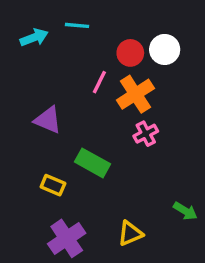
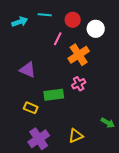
red circle: (130, 53) -> (73, 20), moved
pink line: (99, 82) -> (58, 39), moved
pink cross: (146, 134) -> (79, 84), moved
green rectangle: (92, 163) -> (54, 95), turned -36

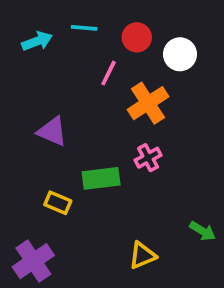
purple cross: (39, 139) -> (33, 261), moved

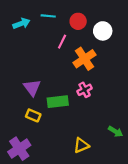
purple triangle: (52, 131) -> (32, 88), moved, turned 30

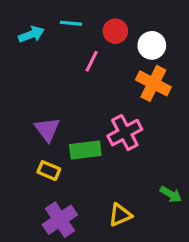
orange cross: (85, 59) -> (153, 83), moved, turned -30
pink cross: (85, 90) -> (125, 133), size x1.5
purple cross: (19, 149) -> (60, 220), moved

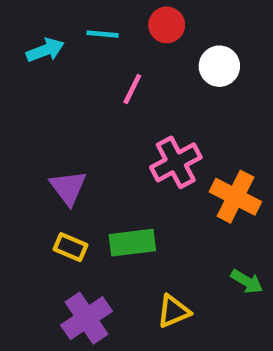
red circle: (115, 31) -> (167, 25), moved
orange cross: (153, 83) -> (235, 197), moved
pink cross: (125, 133) -> (176, 162), moved
green rectangle: (85, 150) -> (132, 243), moved

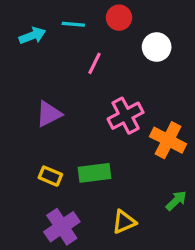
purple triangle: (68, 188) -> (49, 114), moved, turned 40
green arrow: (247, 281) -> (176, 201), turned -75

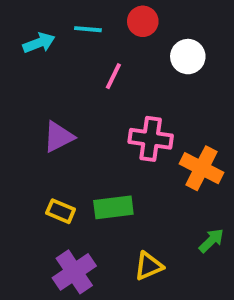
pink cross: (126, 116) -> (151, 139), turned 36

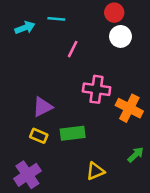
red circle: (143, 21) -> (114, 13), moved
purple triangle: (59, 137) -> (43, 107), moved
purple cross: (74, 272) -> (27, 175), moved

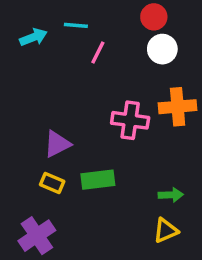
pink line: (73, 49) -> (98, 52), moved
orange cross: (129, 108) -> (178, 107), moved, turned -32
green arrow: (136, 155) -> (171, 195), moved, turned 42
yellow triangle: (95, 171) -> (166, 230), moved

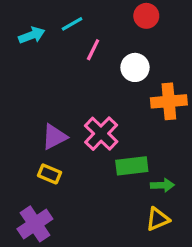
cyan line: (76, 25) -> (72, 24), turned -35
white circle: (162, 49) -> (135, 67), moved
pink cross: (130, 120) -> (101, 134), moved, turned 36
green rectangle: (98, 180) -> (132, 166), moved

